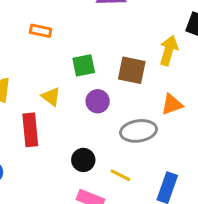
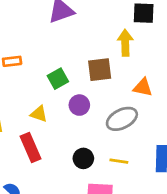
orange triangle: (172, 104) -> (143, 87), turned 50

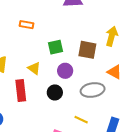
black circle: (83, 158) -> (55, 92), moved

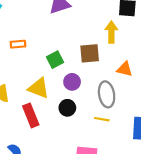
yellow triangle: (34, 68) -> (39, 88), size x1.5
gray ellipse: (93, 90) -> (107, 94), turned -75
yellow line: (81, 120) -> (102, 119), moved

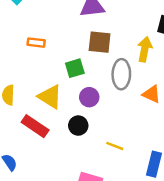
brown square: (90, 53) -> (100, 42), moved
gray ellipse: (107, 94) -> (121, 74), moved
red rectangle: (31, 115) -> (35, 126), turned -45

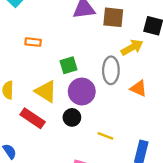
brown square: (100, 42) -> (113, 17), moved
yellow arrow: (145, 49) -> (132, 47), turned 50
purple circle: (89, 97) -> (82, 91), size x1.5

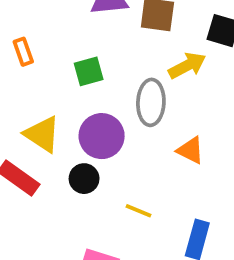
orange rectangle: (33, 42) -> (23, 52), turned 63
green square: (68, 65) -> (89, 71), moved
orange triangle: (139, 88) -> (190, 150), moved

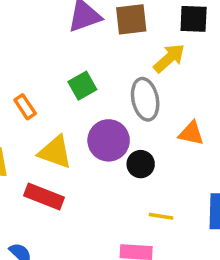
orange rectangle: (23, 52) -> (25, 107), moved
black circle: (84, 179) -> (141, 164), moved
yellow line: (139, 211) -> (161, 216), moved

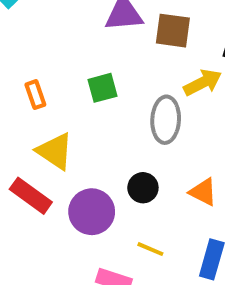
orange triangle: (191, 133) -> (203, 192), moved
purple circle: (109, 140) -> (92, 212), moved

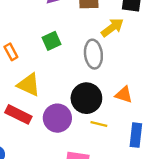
black circle: (143, 188) -> (86, 98), size x1.6
yellow line: (150, 249) -> (99, 124), moved

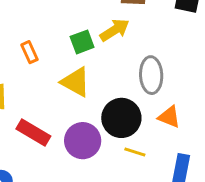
yellow arrow: (112, 27) -> (115, 30), moved
gray ellipse: (93, 54) -> (151, 75), moved
yellow triangle: (29, 85) -> (76, 82), moved

